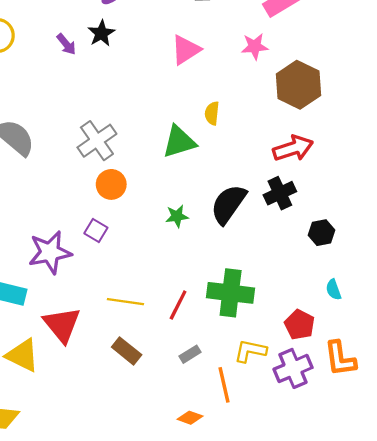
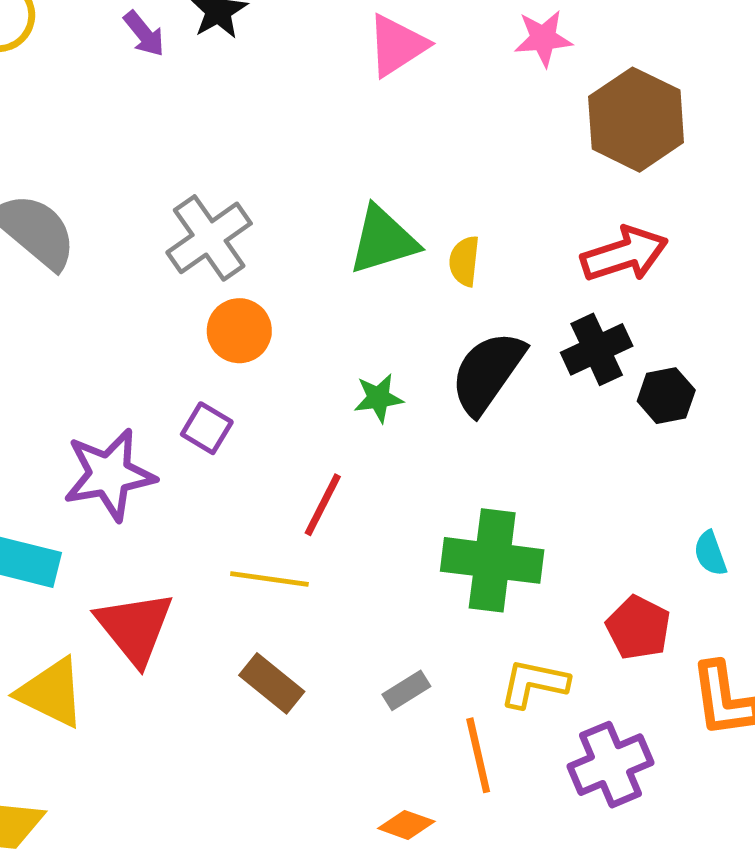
yellow semicircle: (212, 113) -> (464, 261), moved
black hexagon: (321, 233) -> (666, 396), moved
red line: (178, 305) -> (323, 505), moved
purple cross: (293, 368) -> (610, 765), moved

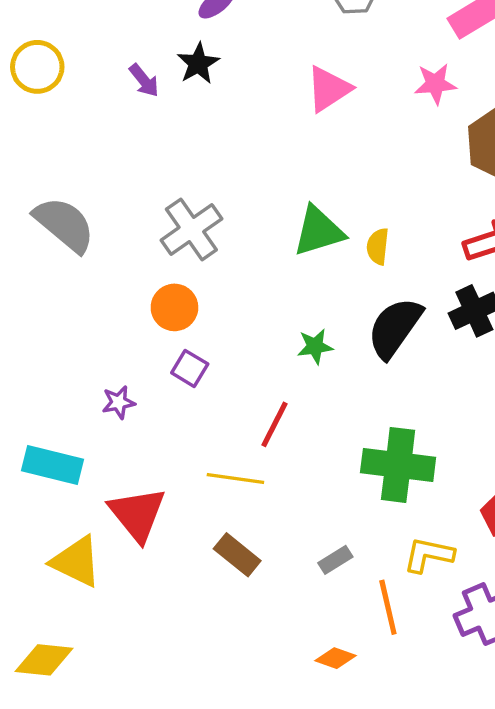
orange circle: (239, 331) -> (174, 307), moved
purple star: (109, 475) -> (119, 402), size x0.5

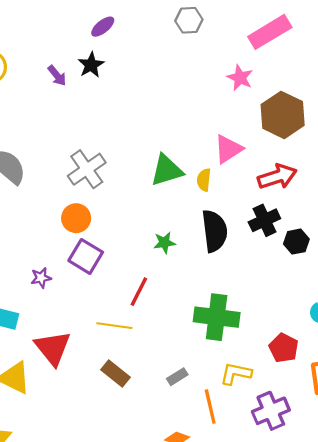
pink star: (435, 84) -> (240, 78), turned 30
pink triangle: (329, 89) -> (228, 149), moved
black semicircle: (395, 328) -> (214, 231), turned 138
purple square: (190, 368) -> (86, 256), size x1.5

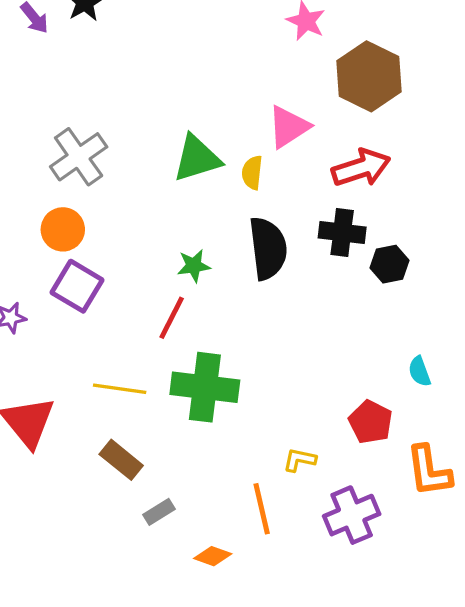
black cross: (264, 220) -> (342, 233), turned 32
red line: (139, 292) -> (172, 318), moved
green cross: (217, 317) -> (205, 387), moved
yellow L-shape: (236, 374) -> (300, 460), size x0.7
gray rectangle: (177, 377) -> (159, 512), moved

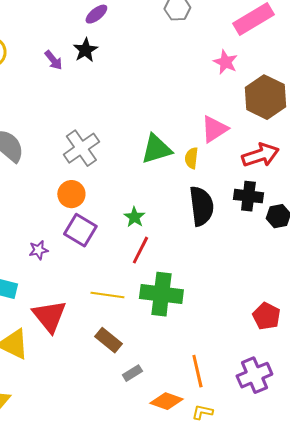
green star: (194, 266) -> (134, 217), moved, turned -30
yellow L-shape: (300, 460) -> (202, 412), moved
orange diamond: (213, 556) -> (166, 401), size x1.4

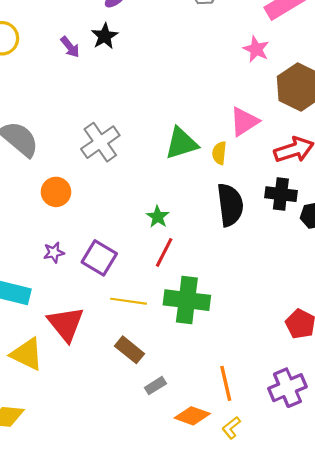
orange circle: (71, 194) -> (56, 192), moved
purple square: (80, 230) -> (99, 258), moved
yellow L-shape: (202, 412) -> (231, 428), turned -50

